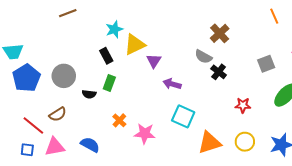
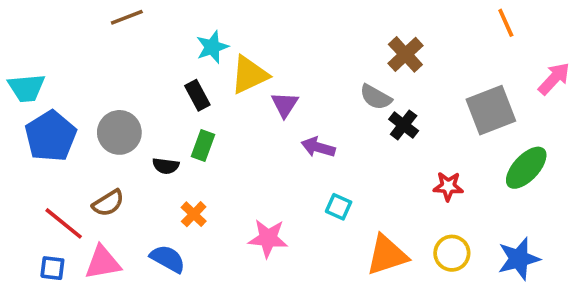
gray square: (266, 64) -> (491, 110), size x1.5
cyan square: (183, 116) -> (339, 207), size x0.6
orange cross: (119, 120) -> (194, 214), moved

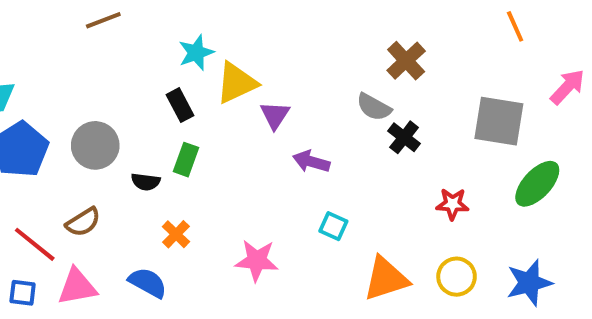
gray square: (491, 110) -> (499, 121), turned 30

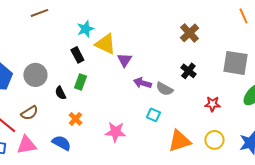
yellow triangle: (237, 83) -> (105, 44), turned 50
gray semicircle: (374, 107) -> (164, 89), moved
black semicircle: (146, 182) -> (60, 93), turned 56

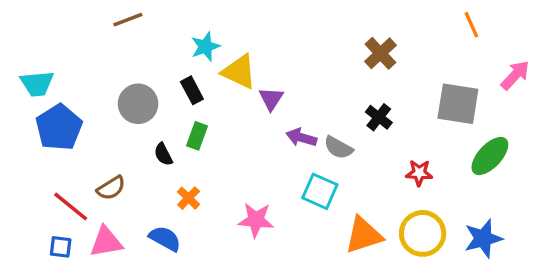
gray circle: (35, 75) -> (138, 104), moved
cyan square: (153, 115) -> (320, 191), size x1.5
yellow circle: (214, 140) -> (423, 233), size x1.4

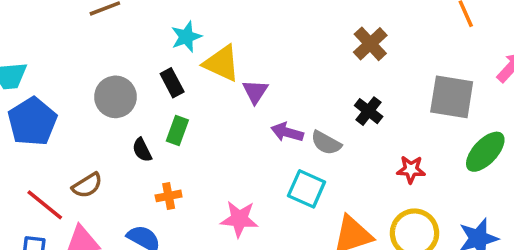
orange cross: (189, 198) -> (169, 196), turned 35

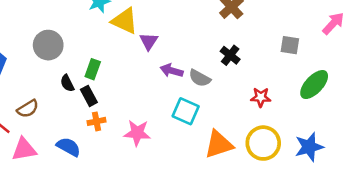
black rectangle: (172, 83) -> (89, 96), moved
gray square: (452, 97) -> (290, 45), size x0.6
orange cross: (169, 196) -> (97, 121), moved

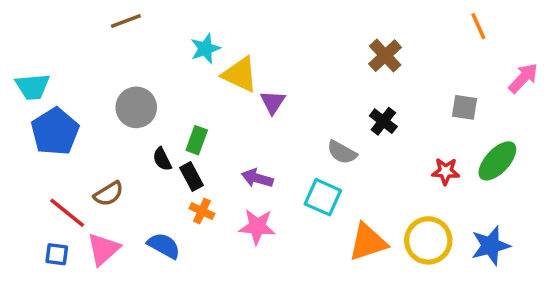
purple arrow: (172, 71) -> (257, 178), moved
red star: (261, 97) -> (446, 171), moved
orange cross: (97, 121) -> (202, 211), turned 36
pink triangle: (24, 149) -> (103, 249), turned -32

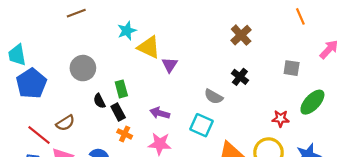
cyan trapezoid: (33, 87) -> (17, 55), turned 85
green rectangle: (197, 140) -> (121, 89), turned -35
red star: (446, 171) -> (281, 119), moved

